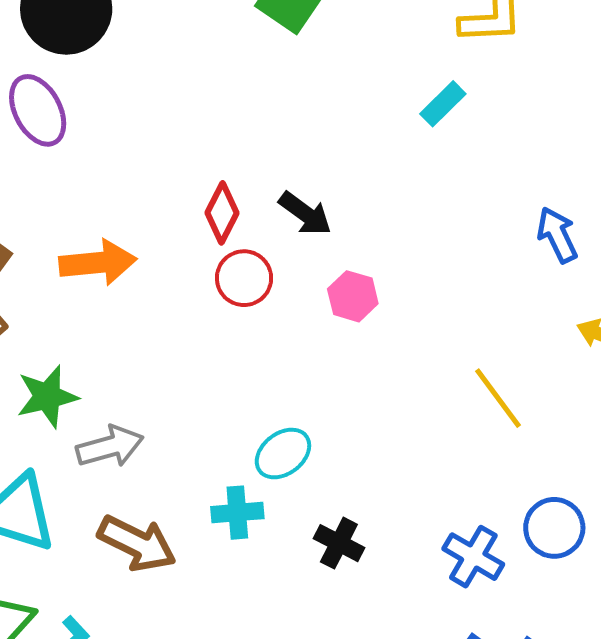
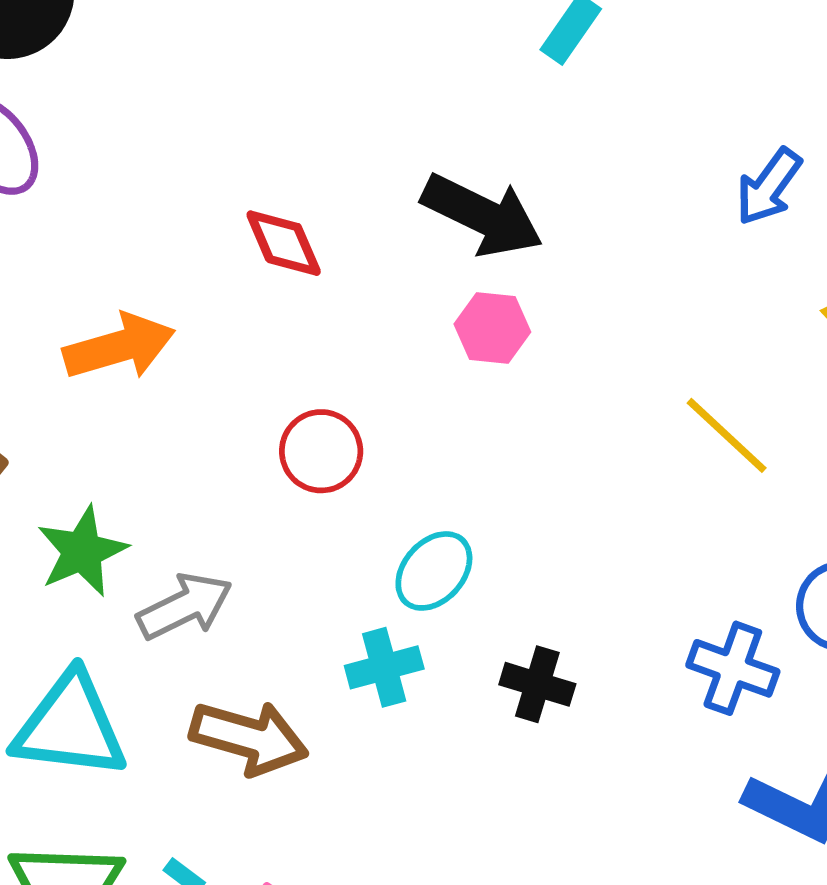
red diamond: (222, 213) -> (284, 243), turned -40
black arrow: (305, 214) -> (482, 215), moved, size x1.5
blue arrow: (557, 235) -> (769, 187), turned -108
red circle: (244, 278) -> (321, 451), moved

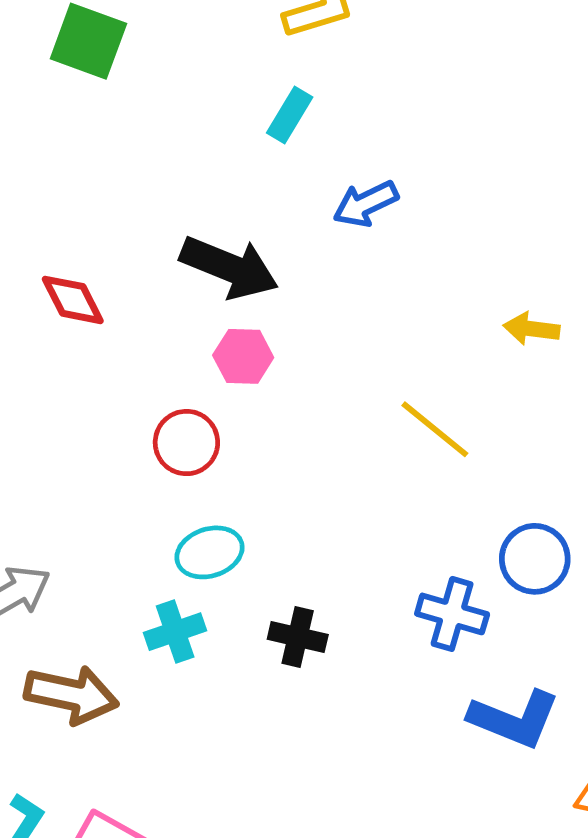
blue arrow: (769, 187) -> (366, 204), moved, turned 32
red circle: (321, 451) -> (186, 443), moved
cyan ellipse: (434, 571) -> (210, 552), turned 34

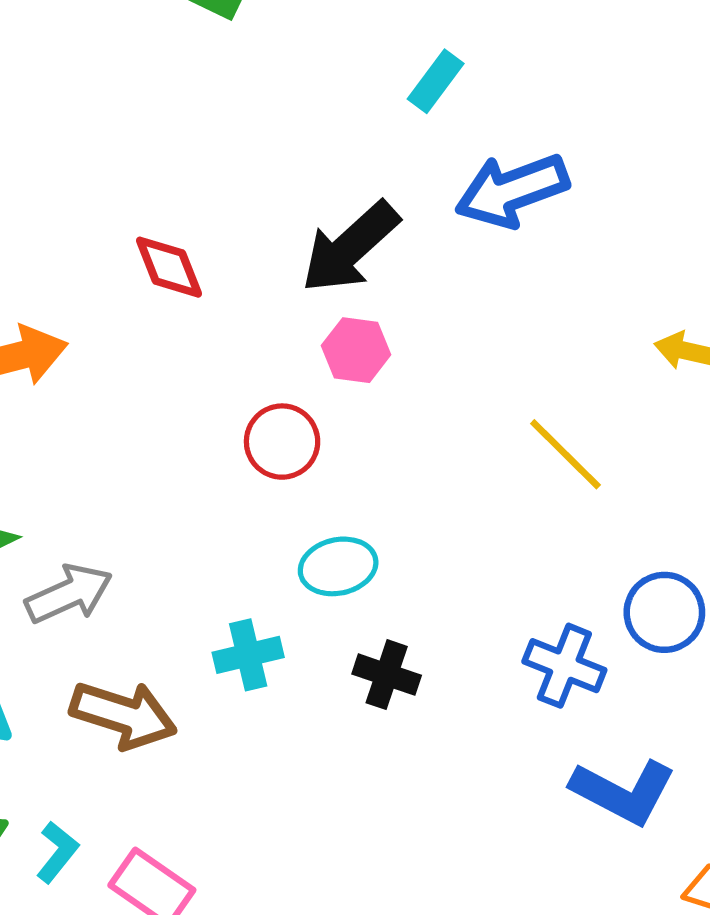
blue arrow: (366, 204) -> (512, 191), size x1.5
black arrow: (229, 267) -> (350, 247), turned 110
cyan ellipse: (210, 552) -> (338, 566), moved

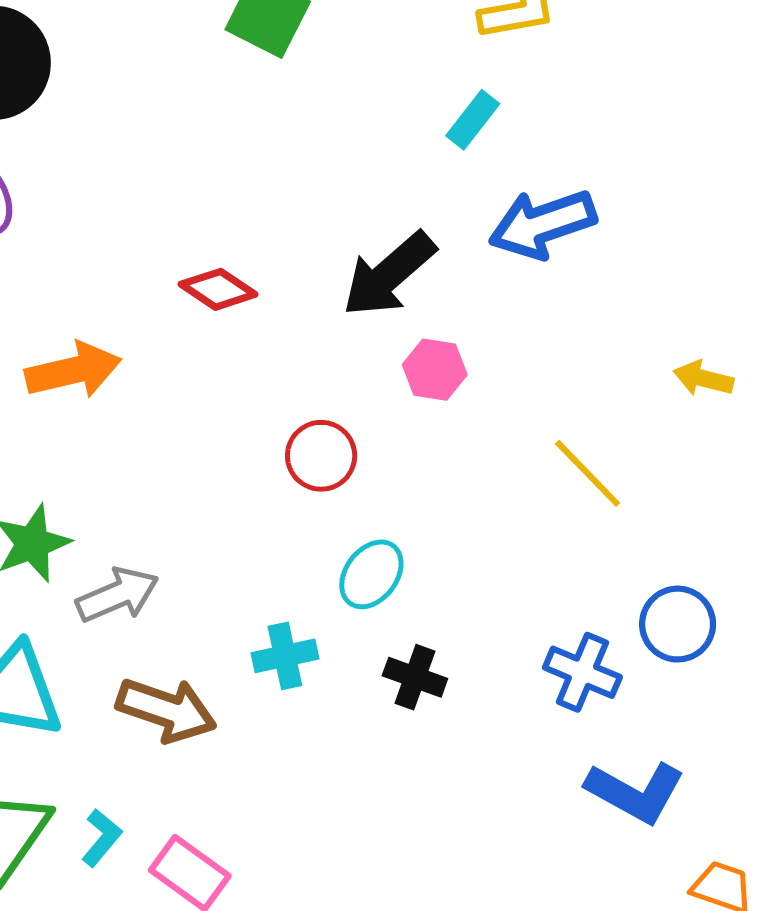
red diamond: (169, 267) -> (218, 289), turned -36
pink hexagon: (356, 350) -> (435, 370), moved
cyan ellipse: (338, 566) -> (371, 574), turned -42

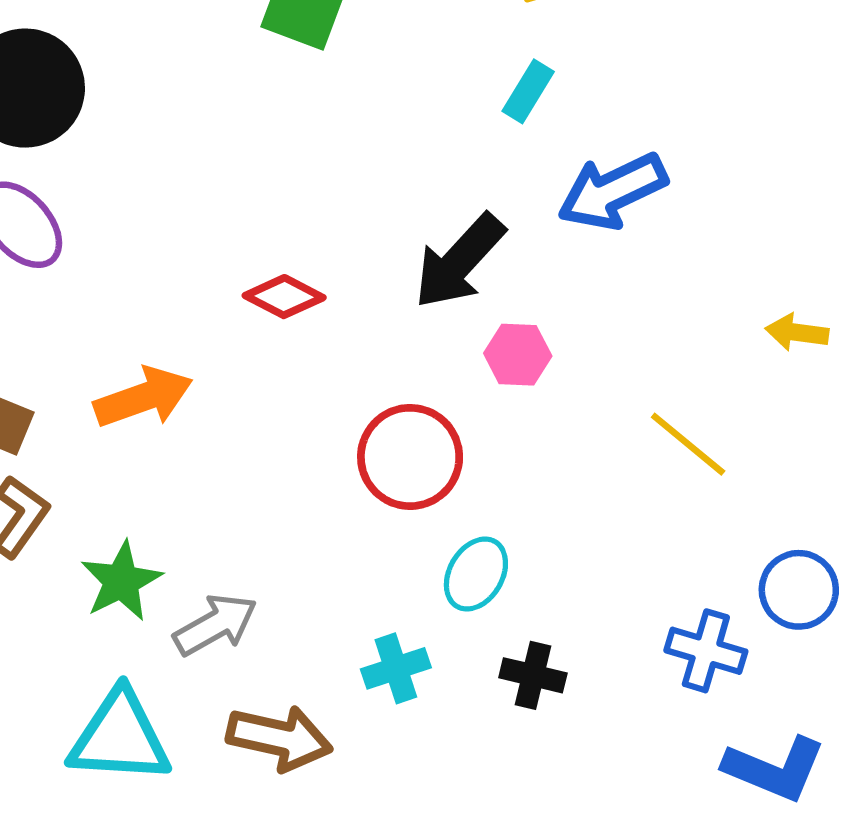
red circle: (321, 456) -> (410, 457), size x1.4

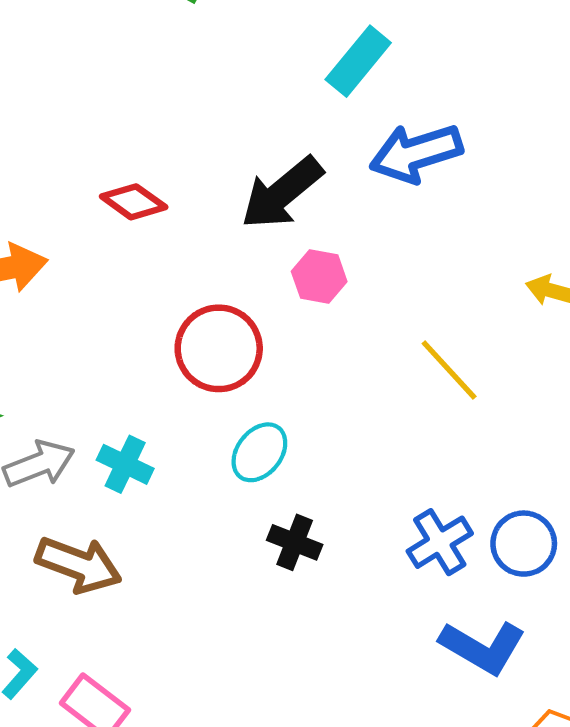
cyan rectangle: (528, 91) -> (358, 61), size x1.4
blue circle: (799, 590) -> (524, 544), moved
blue cross: (706, 651) -> (440, 542), turned 34
cyan cross: (396, 668) -> (125, 464), moved, turned 36

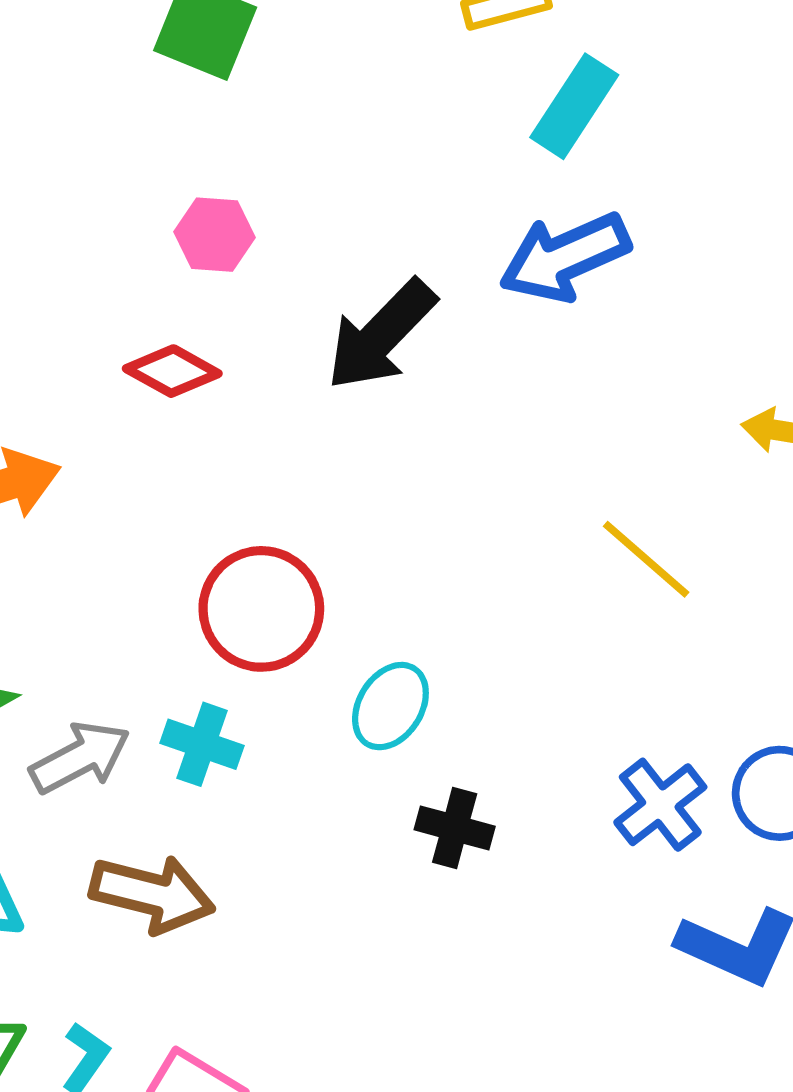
cyan rectangle: (358, 61) -> (574, 106), moved
pink hexagon: (319, 277) -> (214, 235), moved
red circle: (219, 348) -> (261, 609), moved

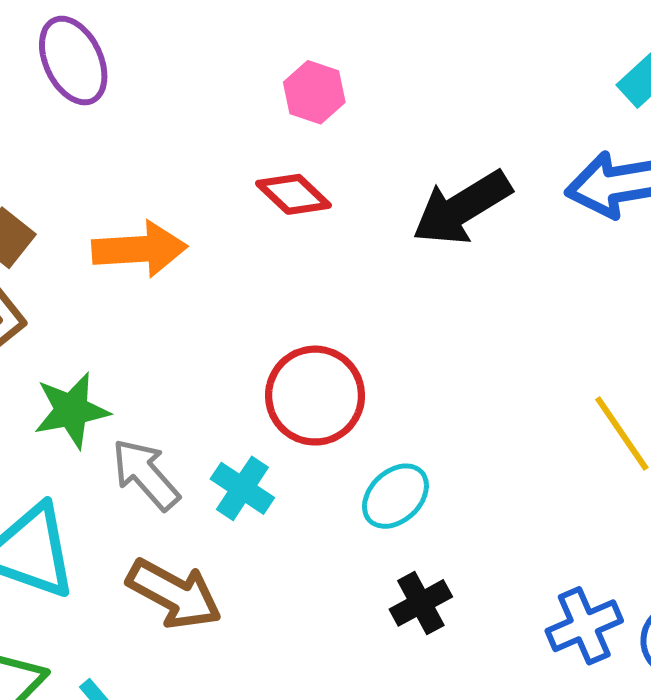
pink hexagon: (214, 235) -> (314, 92), moved
gray arrow: (80, 758) -> (146, 474), turned -118
black cross: (455, 828) -> (421, 603), turned 32

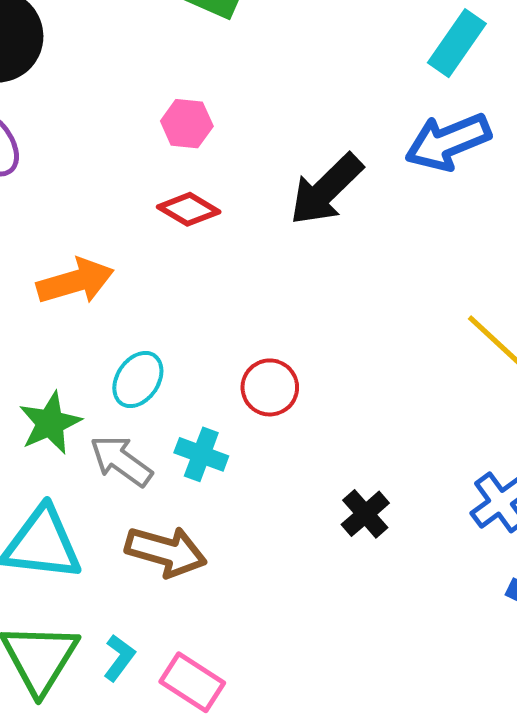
red circle: (315, 396) -> (270, 387), moved, size x0.7
cyan ellipse: (395, 496) -> (138, 380), moved

